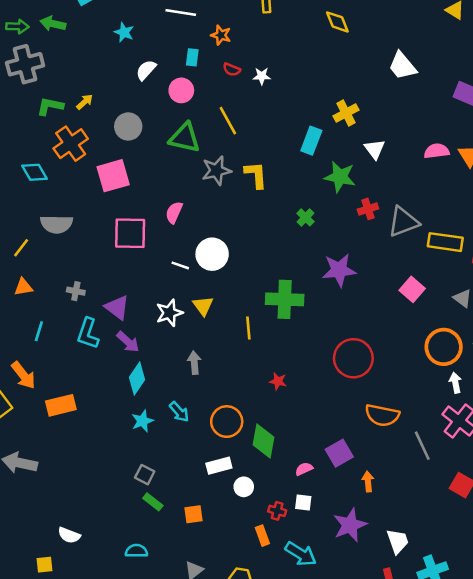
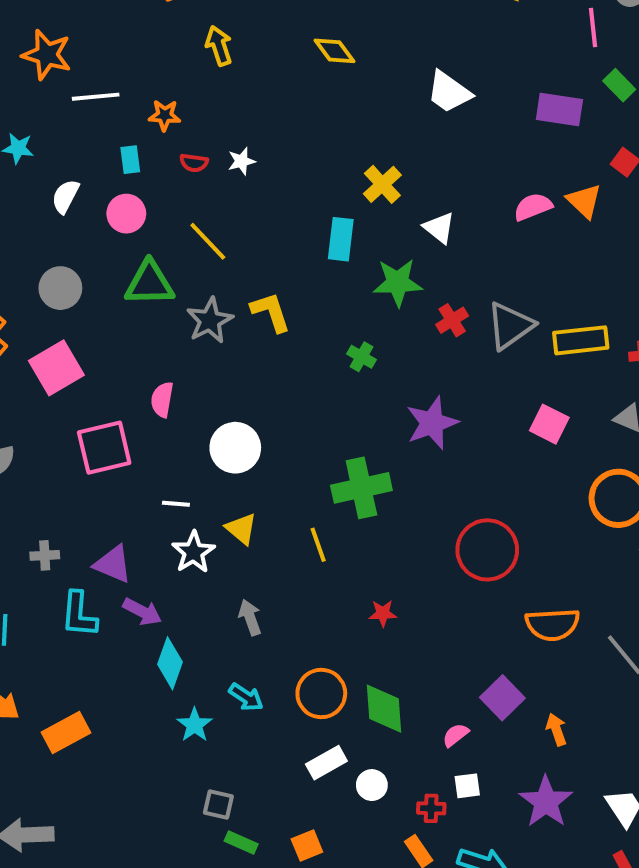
white line: (180, 265) -> (176, 504), moved

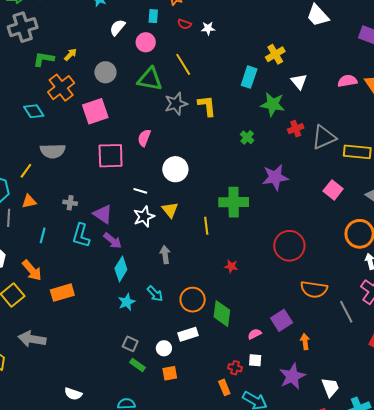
white circle: (372, 785) -> (164, 348), moved

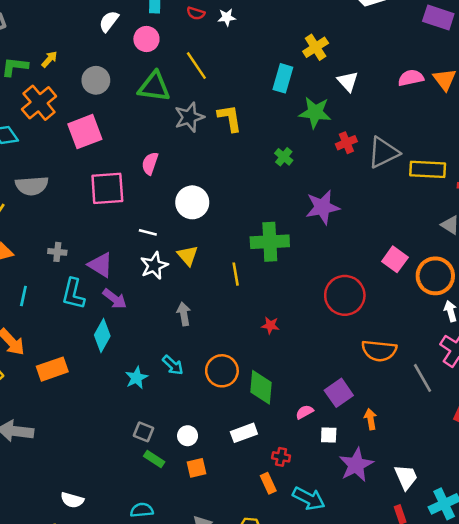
pink square: (333, 190) -> (395, 259), moved
cyan diamond: (121, 269) -> (102, 336), moved
white rectangle: (188, 334) -> (244, 433), moved
white square: (255, 360) -> (329, 435), moved

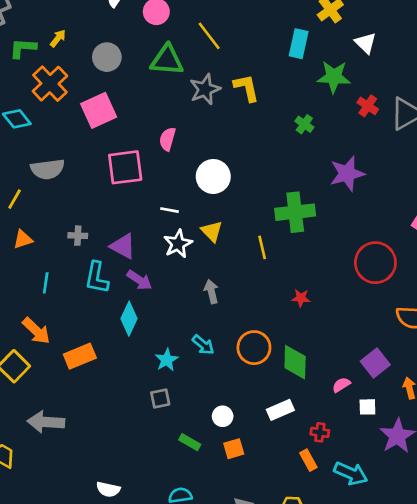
red cross: (346, 143) -> (368, 106), turned -30
gray square: (143, 432) -> (160, 398), moved, turned -30

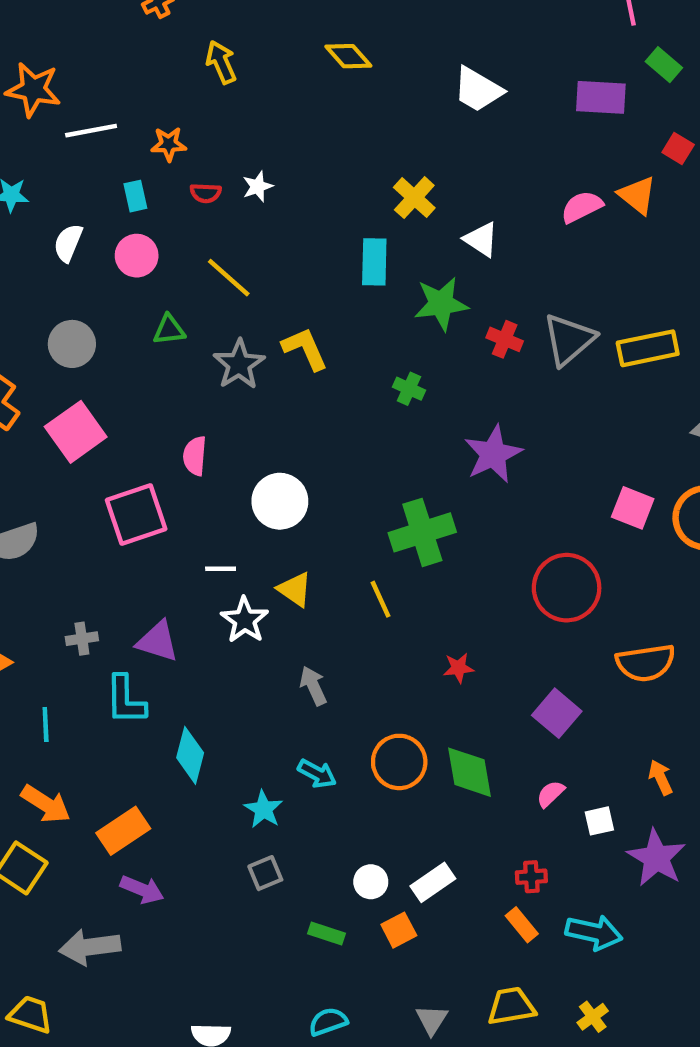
green triangle: (167, 60) -> (169, 330), size x0.6
purple arrow: (139, 280) -> (142, 889), moved
purple square: (375, 363) -> (557, 713), moved
white rectangle: (280, 410) -> (433, 882), moved

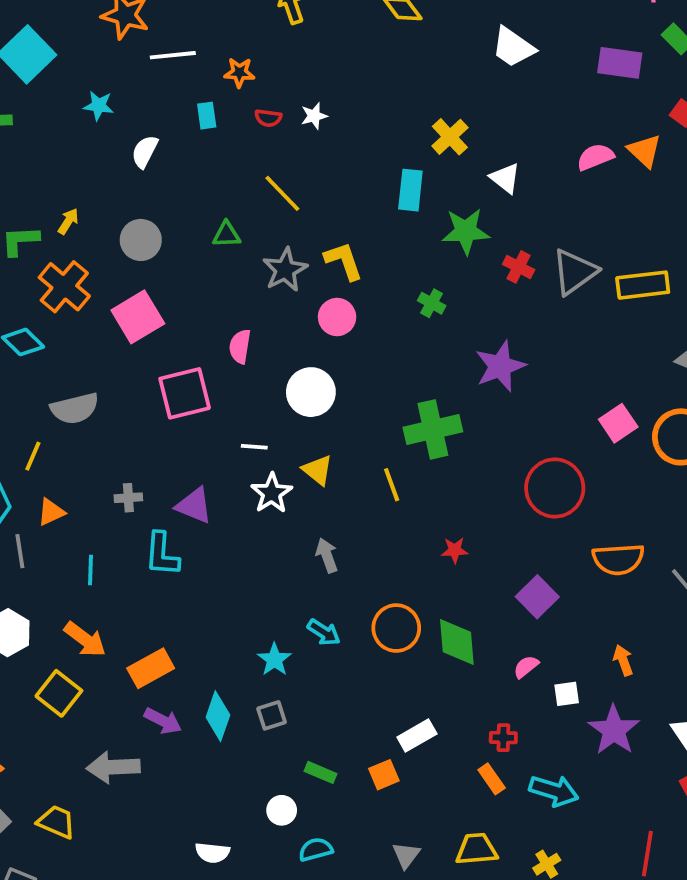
pink circle: (137, 256) -> (337, 317), moved
pink square: (633, 508) -> (618, 423), turned 30
cyan diamond: (190, 755) -> (218, 716), moved
white circle: (371, 882) -> (282, 810), moved

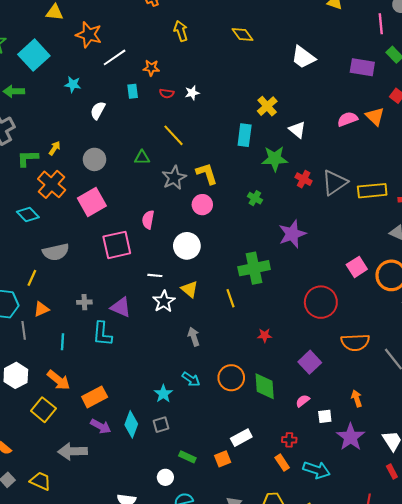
white line: (173, 55) -> (115, 57), turned -30

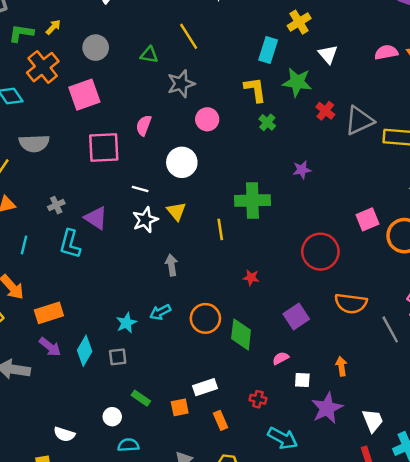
yellow L-shape: (207, 174) -> (255, 90), moved
purple star: (292, 234) -> (302, 170), size x0.6
gray cross: (84, 302) -> (56, 205), turned -32
cyan arrow: (191, 379) -> (160, 312), turned 108
orange rectangle: (282, 463) -> (221, 420), moved

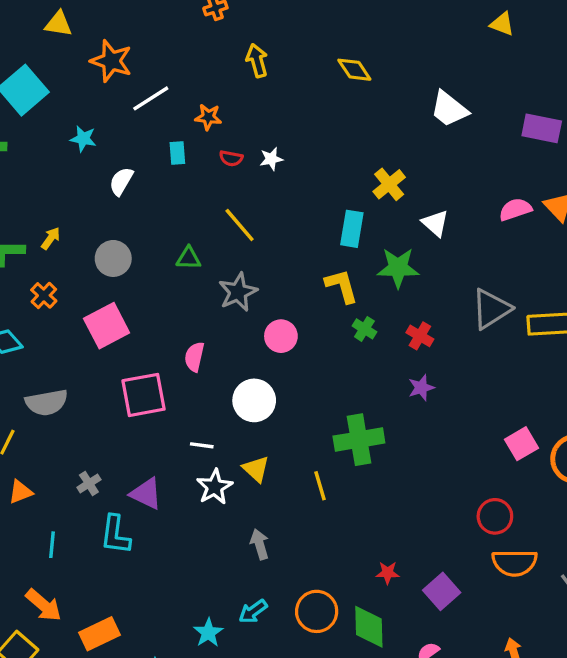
orange cross: (43, 67) -> (44, 295), size x0.6
red cross: (325, 111) -> (420, 336), moved
red circle: (320, 252) -> (495, 516), moved, size x0.7
red star: (251, 278) -> (388, 573), moved

